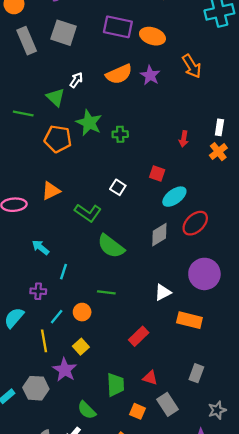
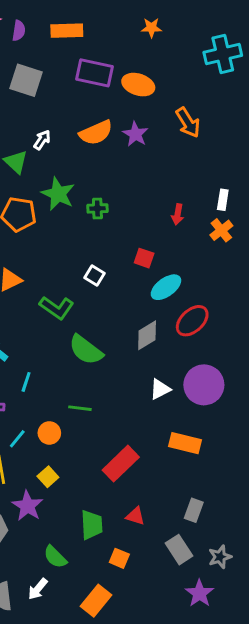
white triangle: (163, 292) -> (160, 389), moved
red rectangle: (139, 336) -> (121, 464), size x1.4
gray rectangle: (167, 404) -> (179, 550), moved

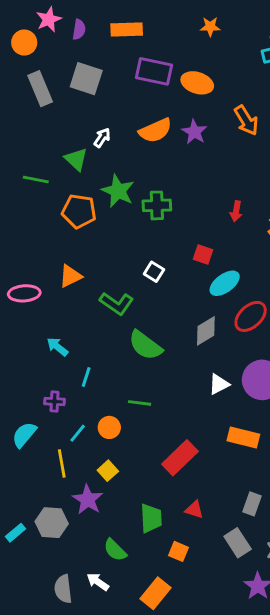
green cross: (97, 208) -> (157, 205), size x1.4
white arrow: (38, 589) -> (98, 582), turned 85

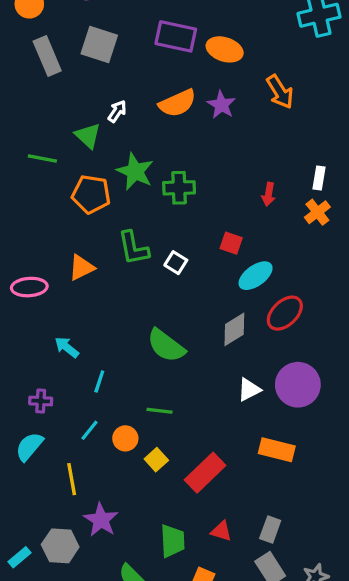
green L-shape: (116, 303) -> (133, 248), moved, turned 44
purple cross: (54, 401) -> (41, 401), moved
cyan line: (78, 433) -> (90, 430), moved
yellow square: (108, 471) -> (156, 460), moved
gray rectangle: (252, 504) -> (270, 530), moved

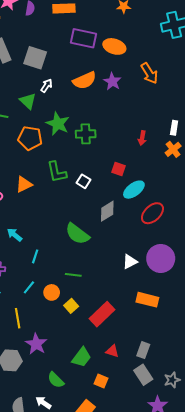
gray square: (99, 45) -> (35, 58), moved
gray diamond: (234, 329) -> (107, 211), moved
green trapezoid: (173, 541) -> (81, 357), turned 40

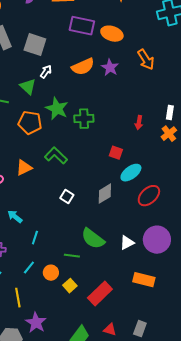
green L-shape: (57, 172) -> (56, 156), turned 145
white square: (84, 181) -> (67, 197), moved
green semicircle: (77, 234) -> (93, 239), moved

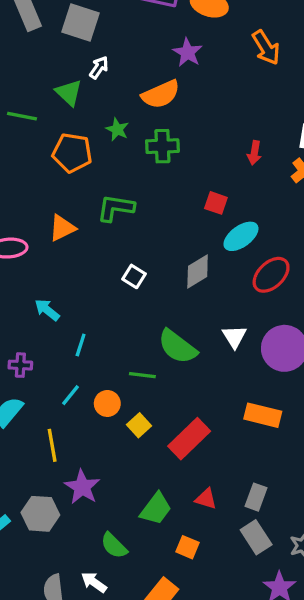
orange semicircle: (83, 67) -> (161, 94), moved
purple star: (110, 68) -> (187, 53), moved
green star: (57, 109) -> (117, 129), size x0.6
green L-shape: (56, 156) -> (116, 208), turned -35
white triangle: (127, 243) -> (234, 337), moved, turned -35

